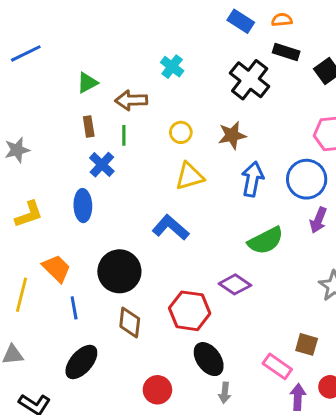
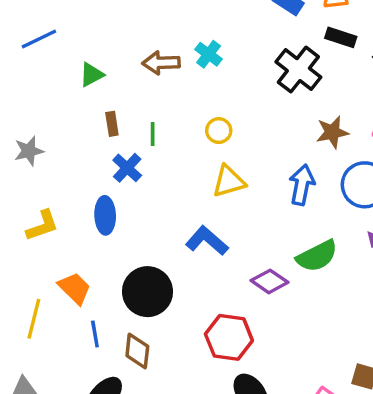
green triangle: (87, 83) -> (92, 75), moved
brown arrow: (131, 100) -> (161, 63), moved
brown star: (232, 135) -> (332, 132), moved
purple diamond: (235, 284) -> (270, 281), moved
brown diamond: (130, 323) -> (137, 351), moved

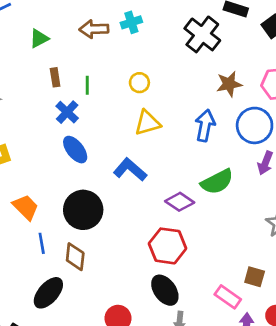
cyan cross: (209, 54) -> (131, 22), turned 35
blue ellipse: (105, 215) -> (75, 150), moved, turned -36
red hexagon: (229, 337) -> (168, 246), moved

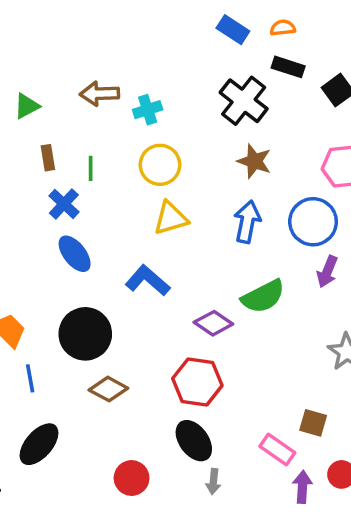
cyan cross: (131, 22) -> (148, 110), moved
yellow circle: (139, 83) -> (160, 165), size x1.5
brown star: (229, 84) -> (254, 161), moved, turned 30
brown diamond: (75, 257) -> (108, 389), moved, turned -68

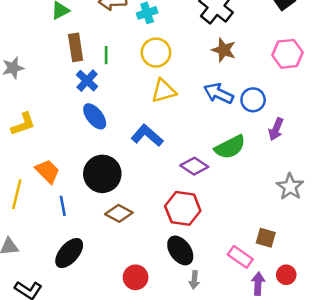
brown rectangle: (48, 158) -> (76, 47), size x1.5
blue arrow: (247, 222) -> (219, 93), turned -76
blue circle: (313, 222) -> (253, 100), moved, size x0.7

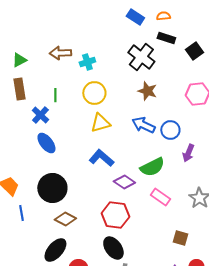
brown rectangle: (76, 47) -> (19, 89), moved
blue L-shape: (147, 136) -> (101, 158), moved
black ellipse: (69, 253) -> (55, 250), moved
pink rectangle: (240, 257) -> (160, 197), moved

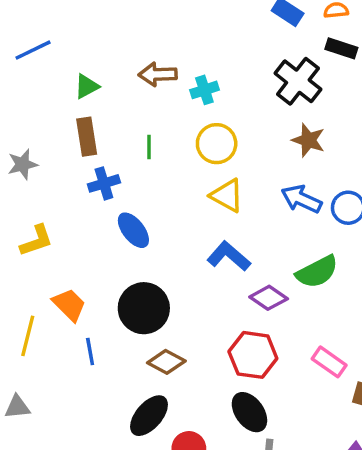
blue cross: (40, 115) -> (104, 183), moved, turned 30
yellow triangle: (100, 123) -> (227, 196), turned 45
pink rectangle: (160, 197) -> (329, 362), moved

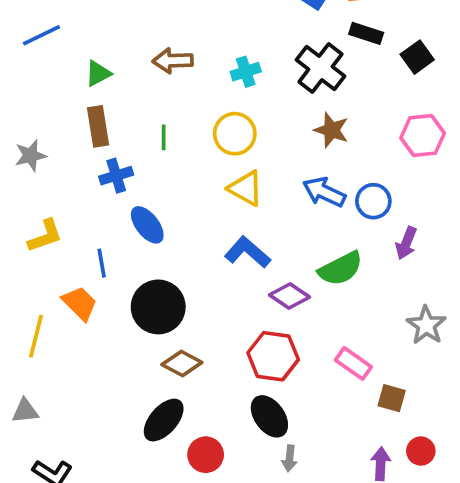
cyan cross: (204, 90) -> (246, 72), moved
blue line: (90, 351) -> (102, 263), moved

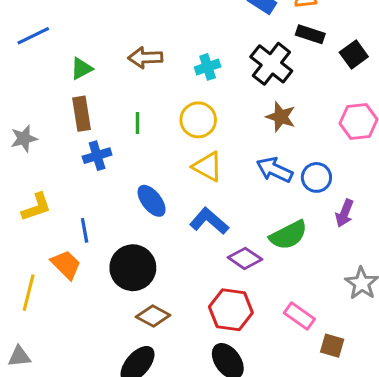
blue ellipse: (147, 225) -> (152, 201), moved

